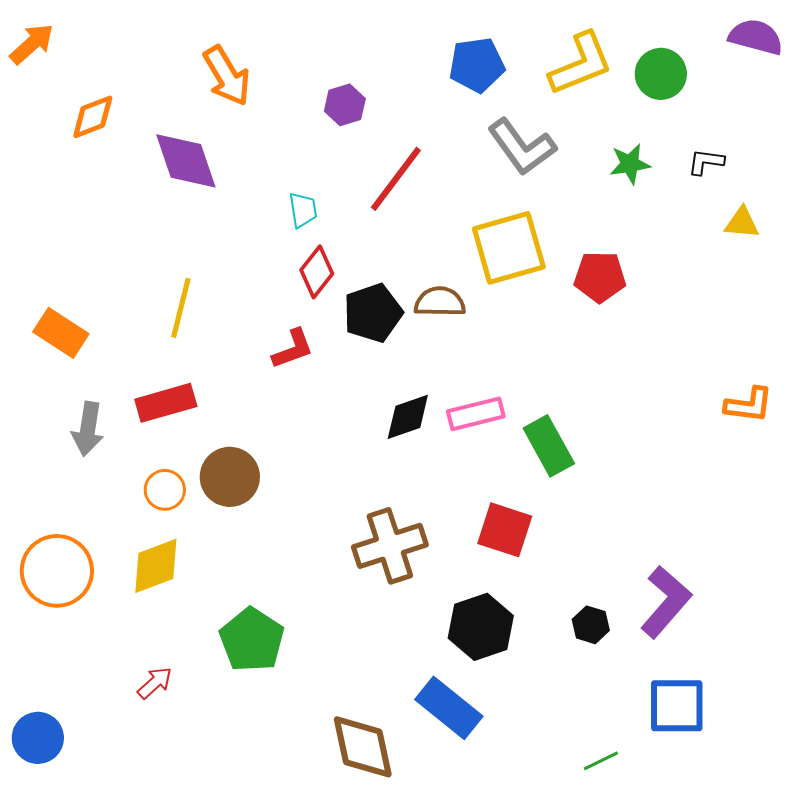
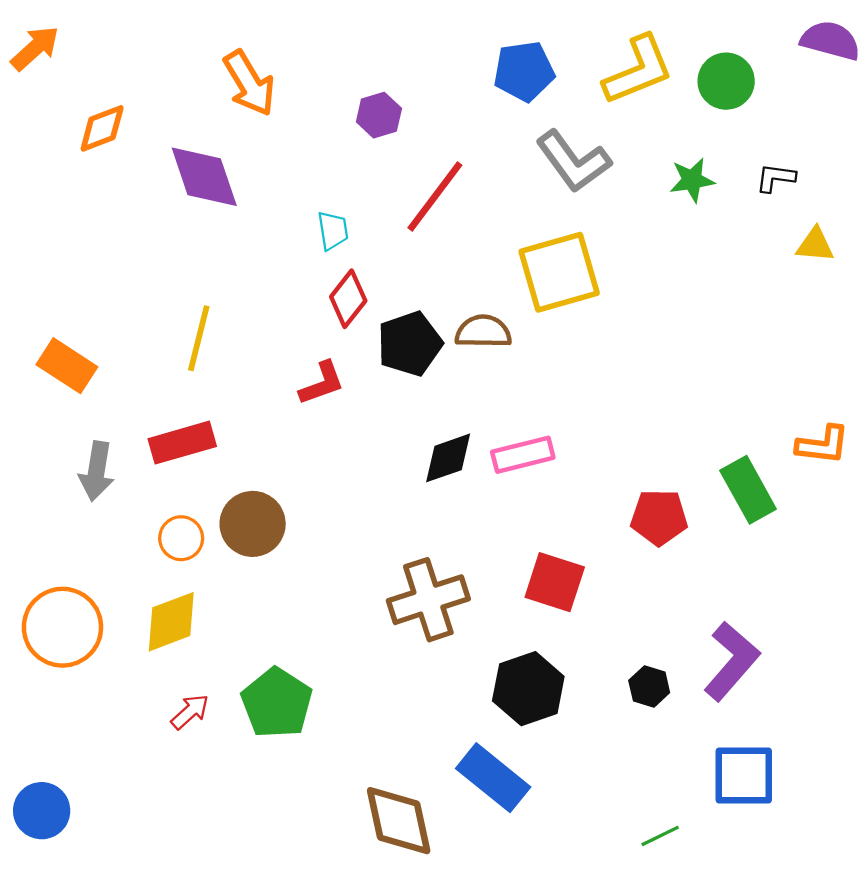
red pentagon: (600, 277) -> (659, 517), moved
green rectangle: (549, 446) -> (748, 490), moved
red arrow: (155, 683) -> (190, 712), moved

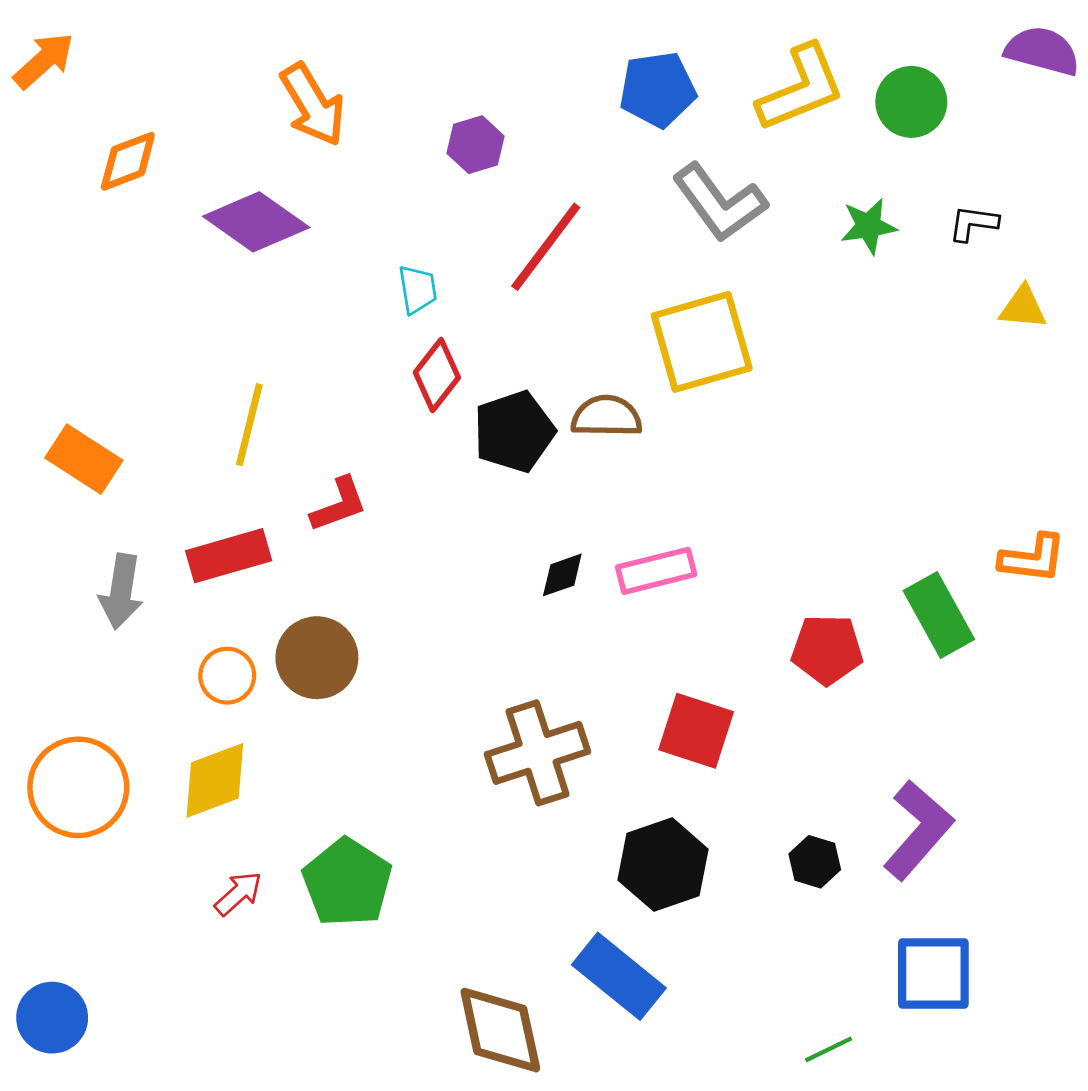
purple diamond: (204, 177) -> (256, 222), turned -36
red L-shape: (322, 383) -> (339, 505), moved
black diamond: (448, 458) -> (562, 575), size x0.7

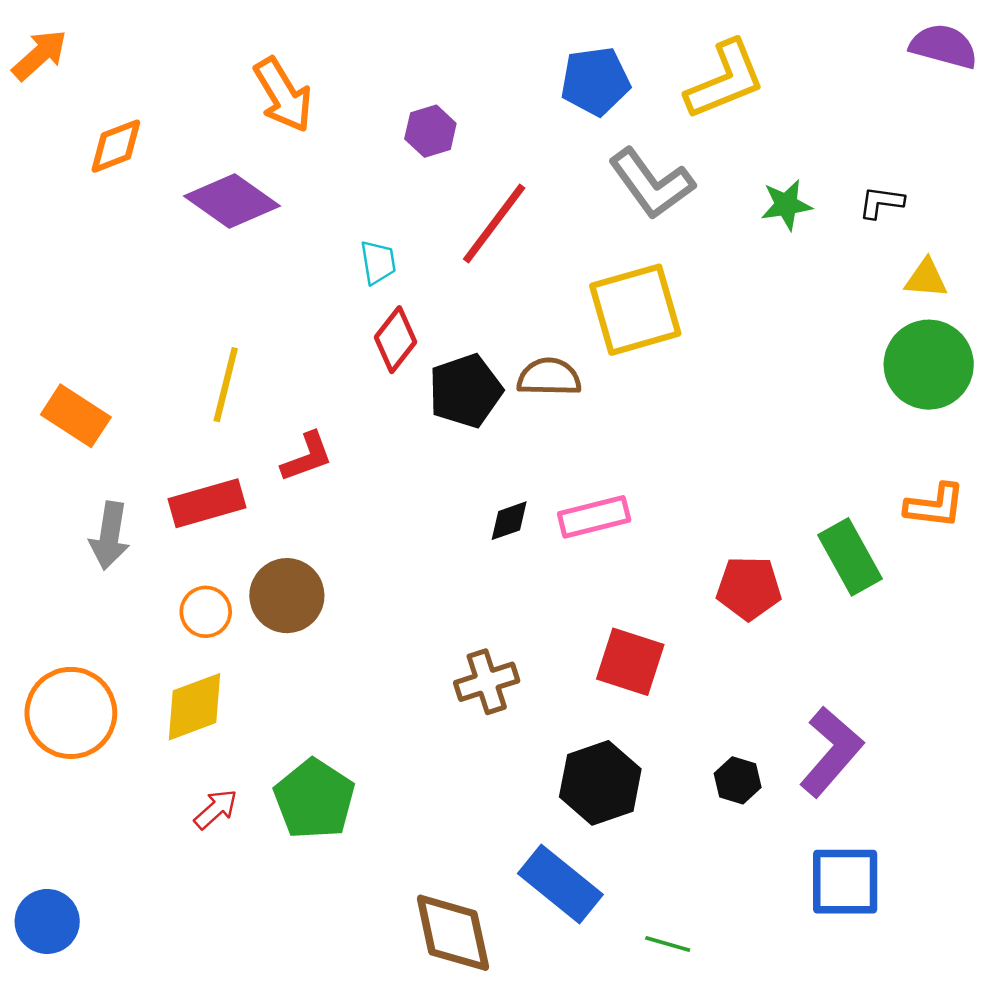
green circle: (911, 102) -> (929, 365), moved, size x1.4
brown cross: (538, 753) -> (487, 682), size x0.7
green line: (829, 1049) -> (668, 944), moved, turned 42

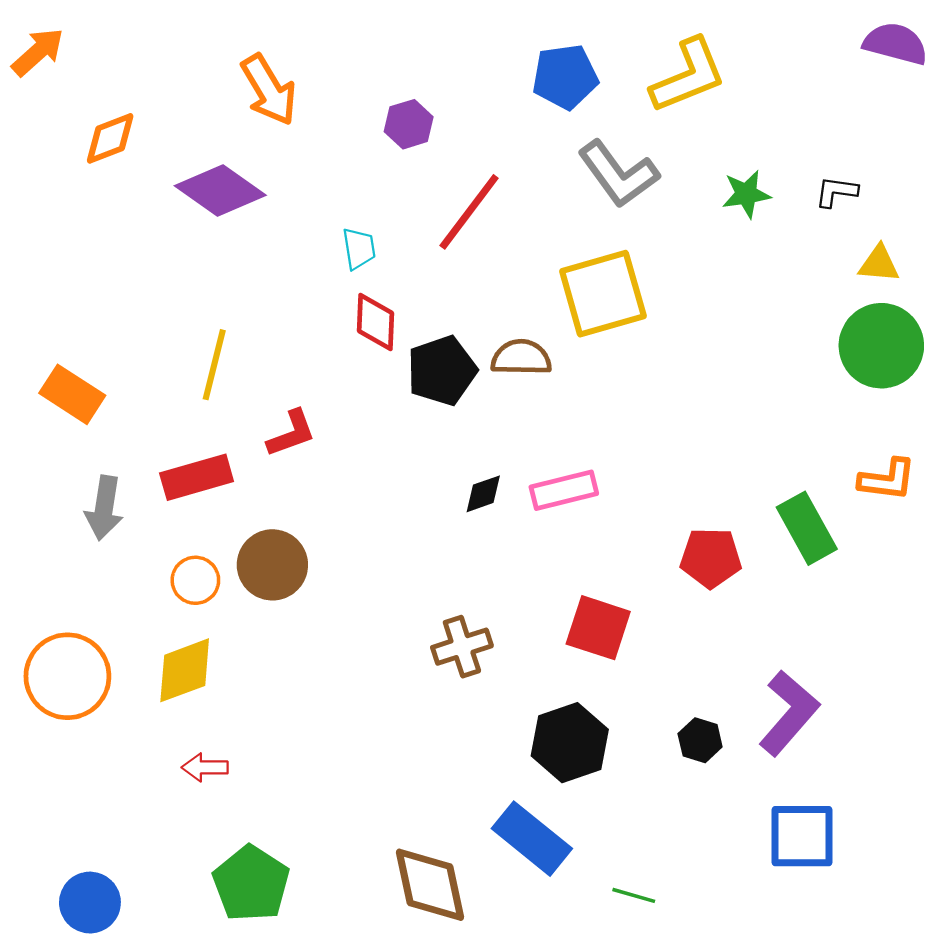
red diamond: (396, 340) -> (375, 322), turned -36
green pentagon: (314, 799) -> (251, 884), moved
red arrow: (216, 809) -> (205, 767), turned -138
blue circle: (47, 921) -> (90, 903), moved

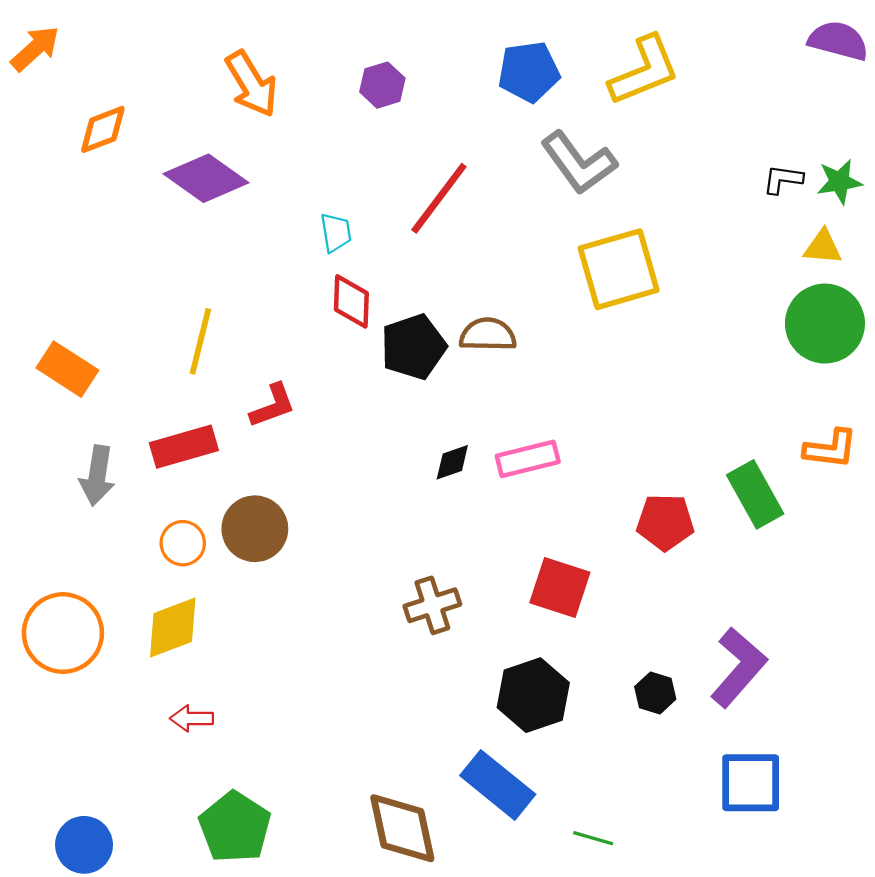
purple hexagon: (409, 124) -> (382, 85), moved
green star: (746, 194) -> (839, 182), moved
yellow square: (603, 294) -> (619, 269), moved

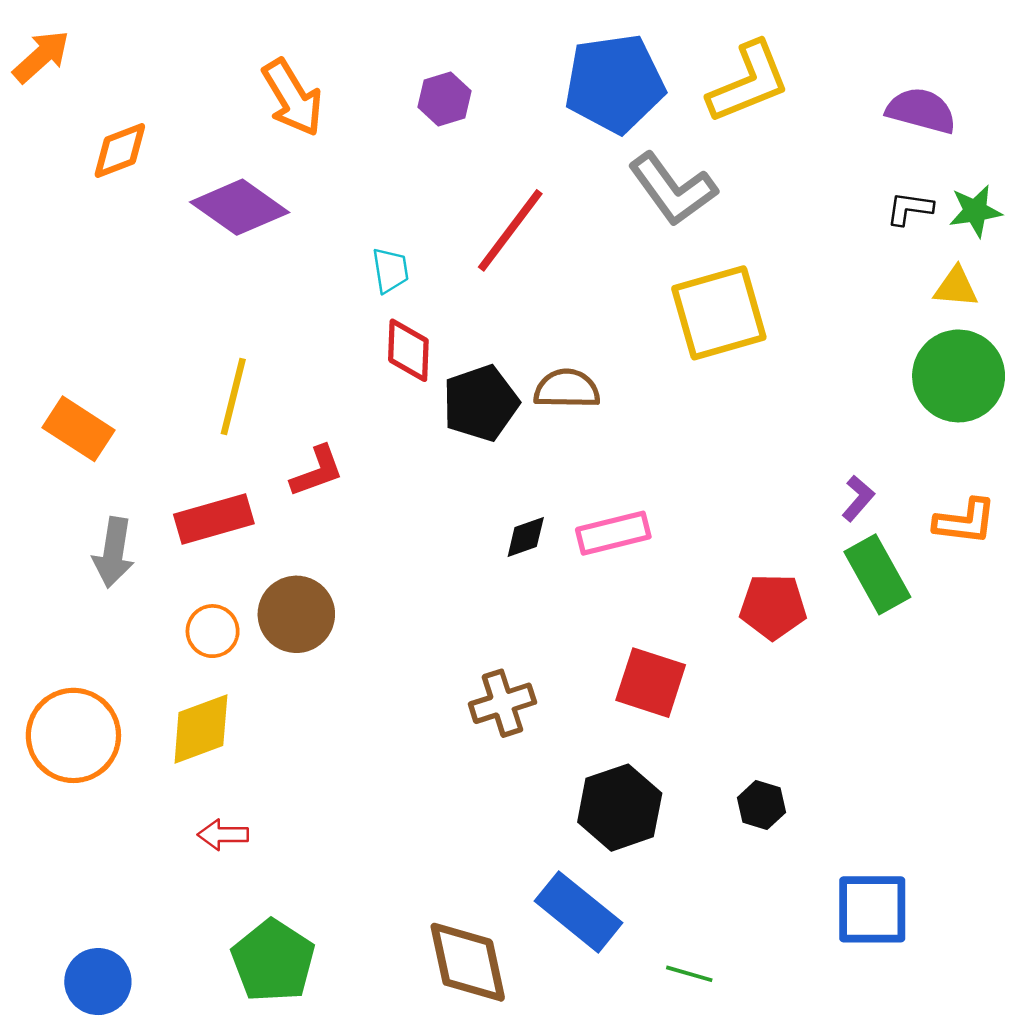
purple semicircle: (838, 41) -> (921, 111), moved
blue pentagon: (529, 72) -> (615, 84), size x1.4
purple L-shape: (738, 667) -> (858, 498), moved, size x0.5

